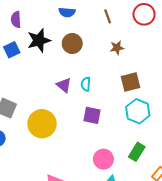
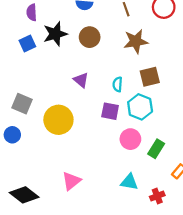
brown star: (117, 48) -> (136, 41), size x1.6
cyan semicircle: (86, 84) -> (118, 84), moved
cyan hexagon: (138, 111) -> (140, 107), moved
pink circle: (103, 159) -> (130, 139), moved

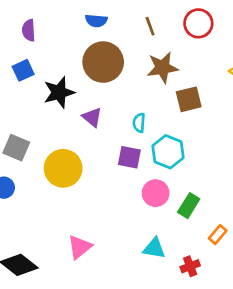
black star: (55, 34) -> (59, 92), moved
brown circle: (90, 37) -> (103, 62), size x1.5
brown square: (150, 77) -> (189, 99), moved

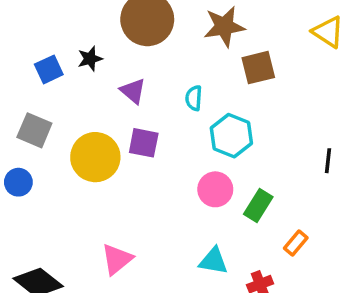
blue square: (23, 70) -> (49, 69), moved
black star: (59, 92) -> (90, 59), size x0.6
purple square: (129, 157) -> (144, 143), moved

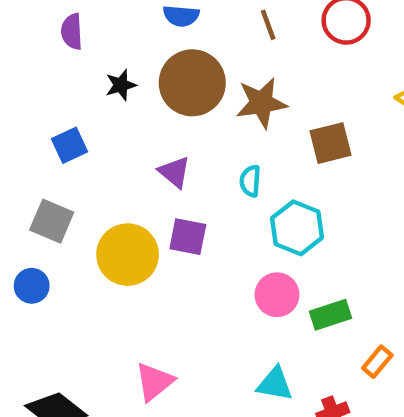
brown star: (224, 26) -> (261, 103), moved
black star: (90, 59) -> (121, 85), moved
green rectangle: (258, 205) -> (331, 315), turned 40

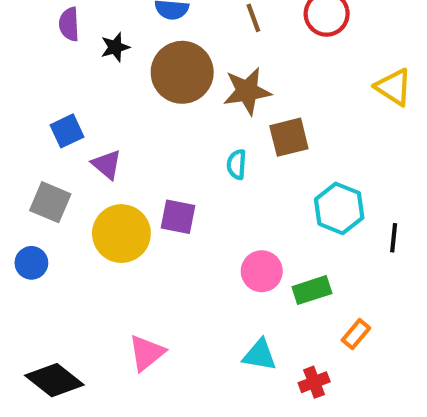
black star: (121, 85) -> (115, 47), moved
brown square: (331, 143) -> (289, 137), moved
purple triangle: (174, 172) -> (107, 164), moved
cyan hexagon: (297, 228) -> (339, 208), moved

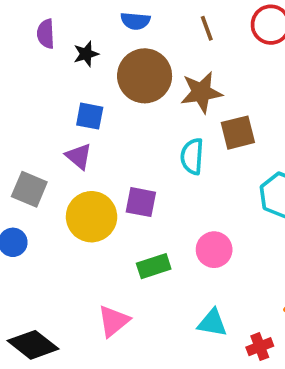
blue square: (67, 131) -> (90, 116), moved, turned 36
cyan semicircle: (237, 164) -> (192, 156), size x1.4
green rectangle: (312, 290) -> (154, 266), moved

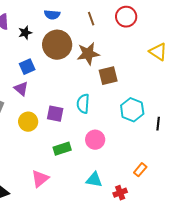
blue square: (90, 116) -> (27, 67), turned -35
cyan semicircle: (192, 156) -> (83, 104), moved
yellow circle: (92, 217) -> (28, 122), size x0.7

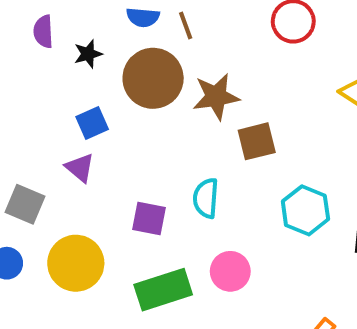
brown line: (91, 19) -> (186, 25), moved
yellow circle: (28, 122) -> (76, 263), moved, size x1.4
green rectangle: (62, 149) -> (163, 290), size x1.5

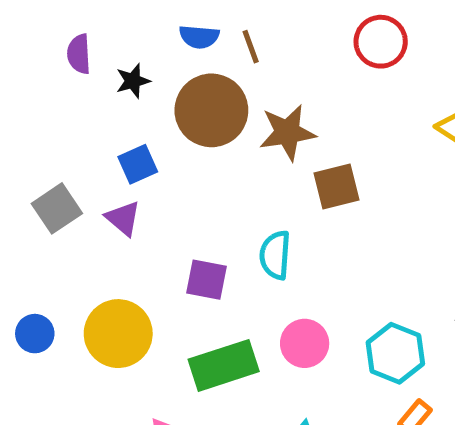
gray square: (25, 204) -> (57, 208), moved, turned 33
cyan hexagon: (305, 210) -> (395, 353), moved

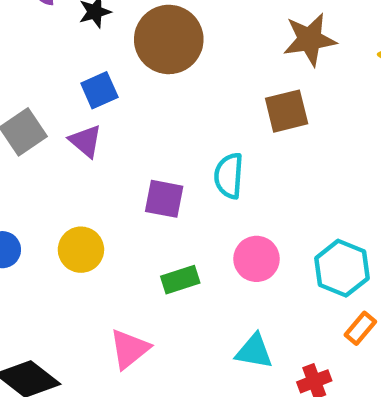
brown star: (287, 132) -> (310, 39), moved
yellow circle: (118, 334) -> (81, 250), size x0.7
green rectangle: (224, 365) -> (180, 280), size x0.6

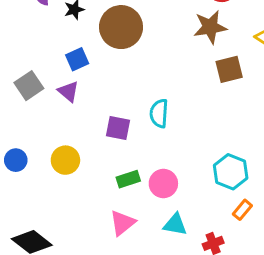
brown square: (287, 111) -> (229, 69), moved
pink circle: (257, 259) -> (163, 183), moved
pink triangle: (129, 349) -> (122, 223), moved

